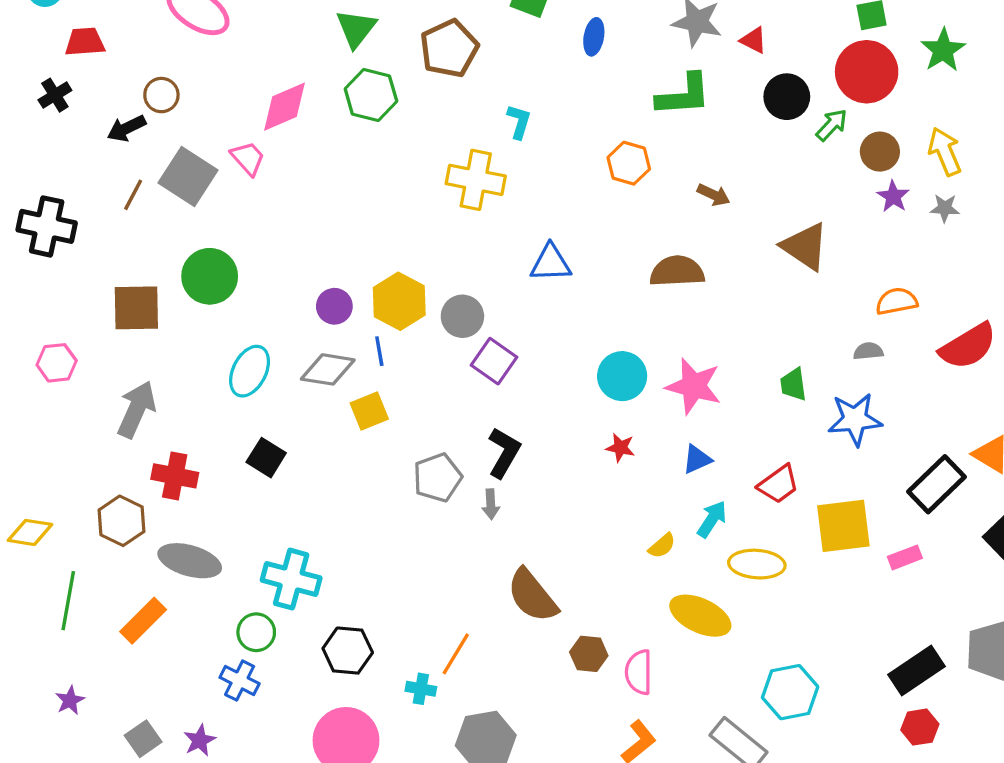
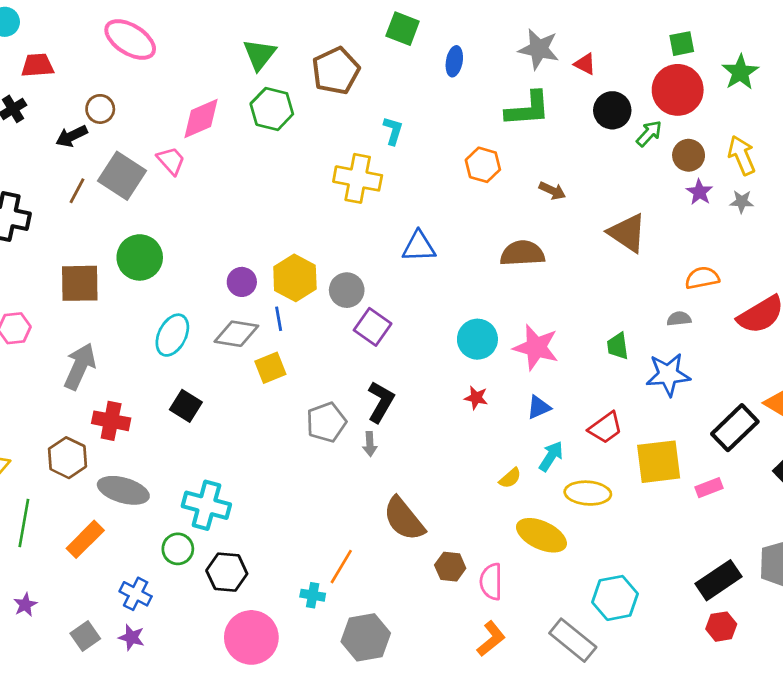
black hexagon: (348, 651) -> (227, 572), moved
blue cross: (240, 680) -> (136, 594), moved
purple star: (200, 740) -> (131, 637), turned -30

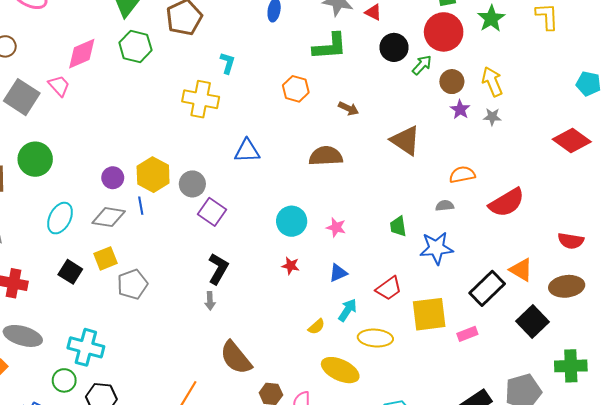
pink star: (536, 347) -> (336, 227), size x0.6
yellow square: (270, 368) -> (106, 258), moved
gray pentagon: (326, 422) -> (132, 284), moved

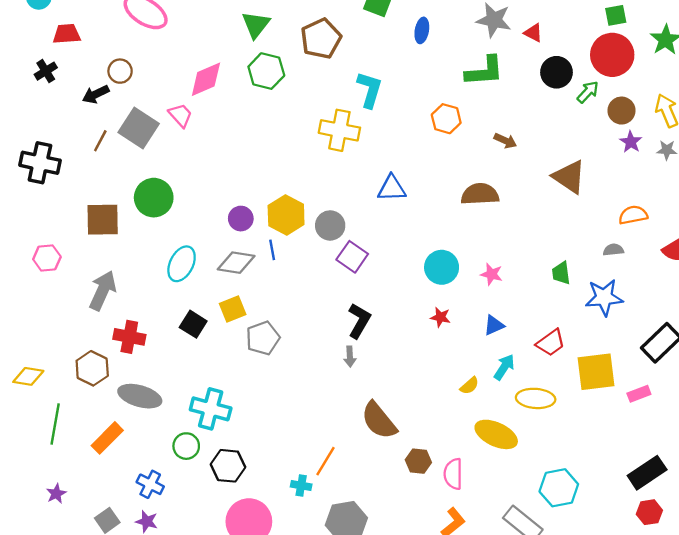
cyan L-shape: (228, 63) -> (370, 90), size x1.5

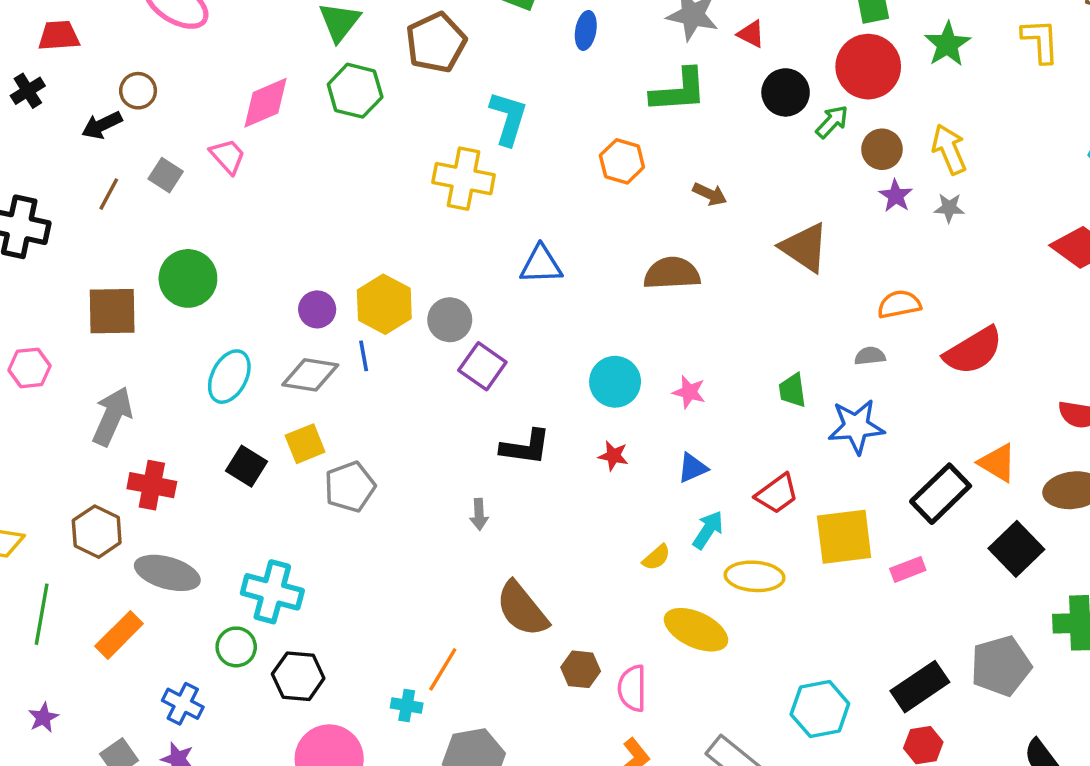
gray square: (139, 128) -> (166, 175), size x0.6
black L-shape: (359, 321) -> (526, 447), moved, turned 68
cyan hexagon: (559, 488) -> (820, 709), moved

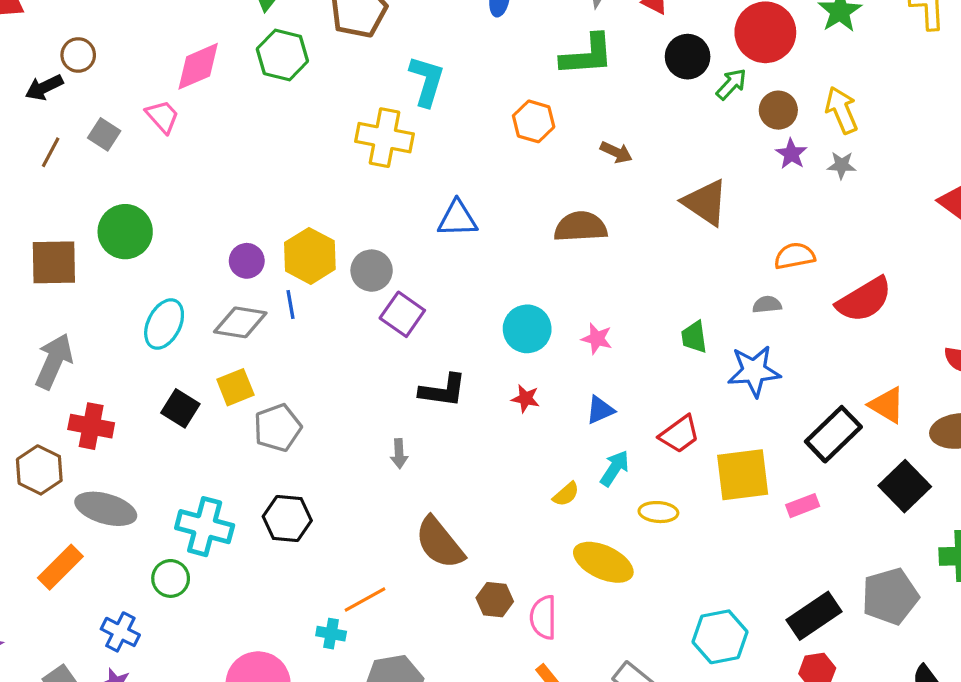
yellow ellipse: (755, 576) -> (658, 512), size x0.7
orange line: (443, 669) -> (365, 600), turned 30
black hexagon: (298, 676) -> (287, 518), moved

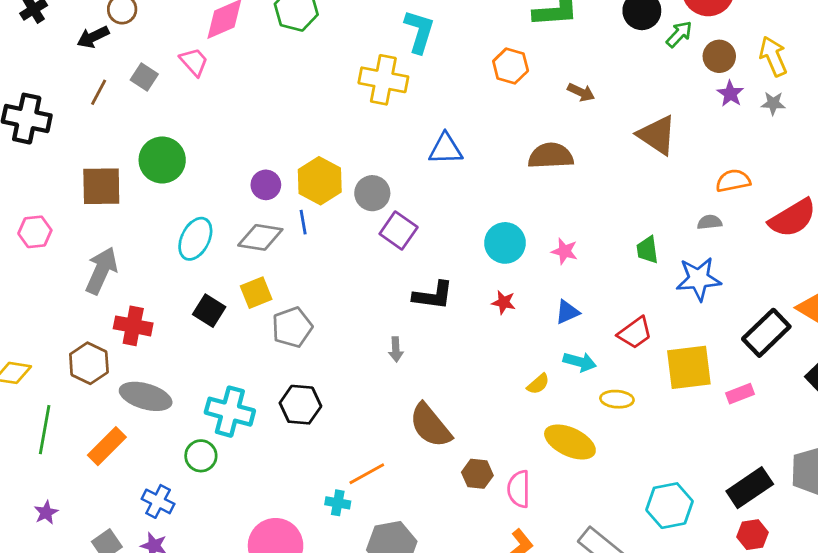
cyan arrow: (615, 468) -> (580, 362), turned 72

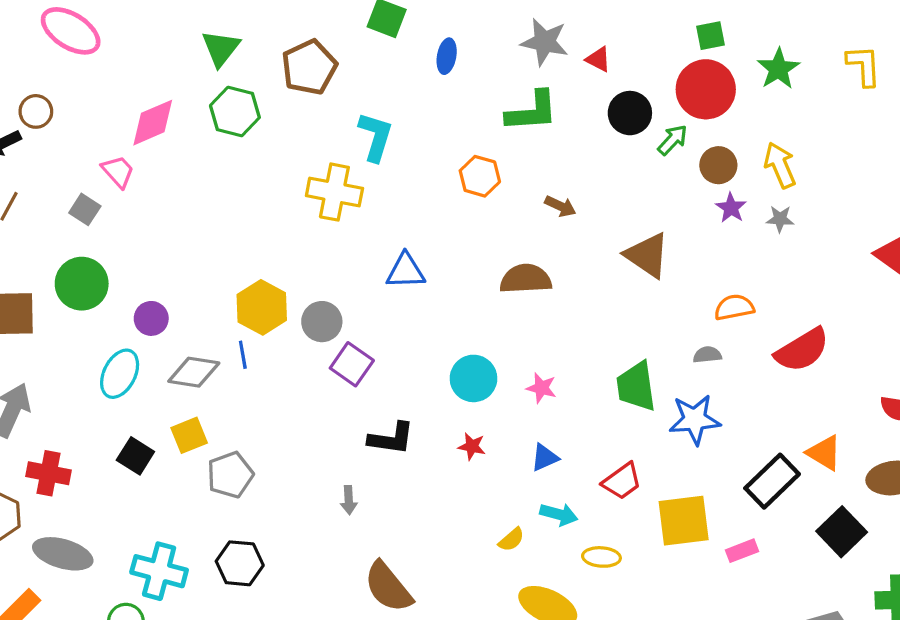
gray square: (144, 77) -> (85, 209), moved
purple circle: (266, 185) -> (151, 318), moved
green trapezoid: (647, 250) -> (636, 386), size x1.6

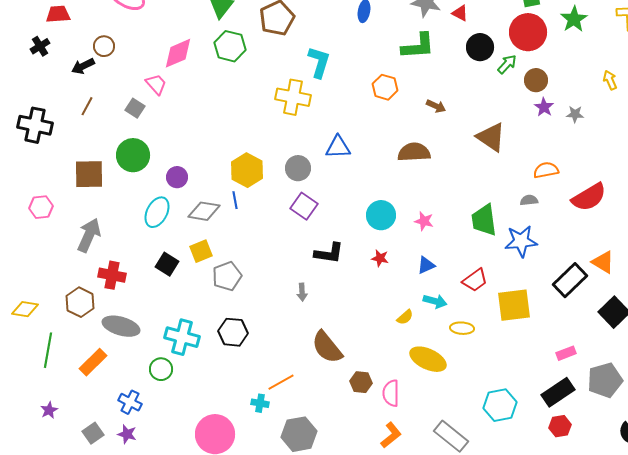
yellow arrow: (780, 165) -> (610, 80), moved, size x0.7
gray circle: (322, 322) -> (298, 168), moved
pink rectangle: (742, 551) -> (566, 353), moved

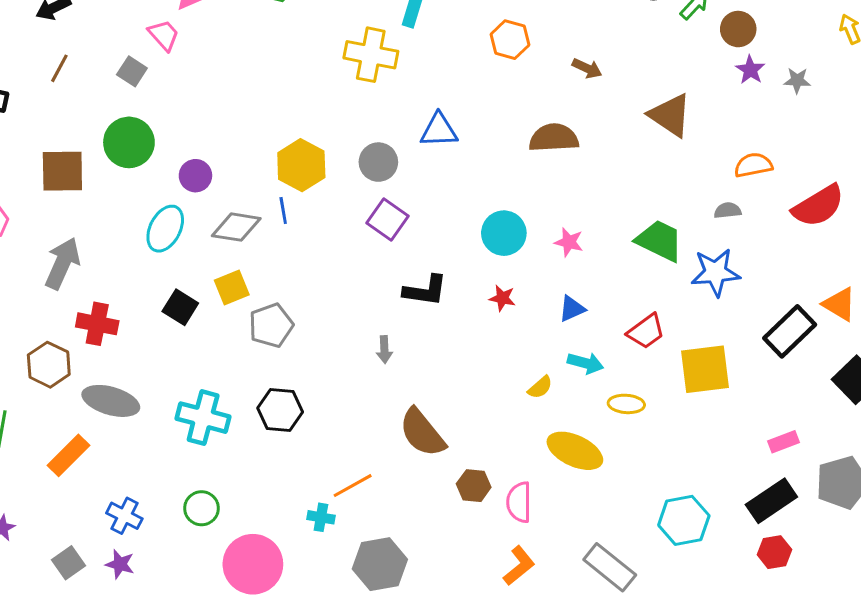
green trapezoid: (484, 220) -> (660, 241), turned 124
green circle: (161, 369) -> (202, 508), moved

